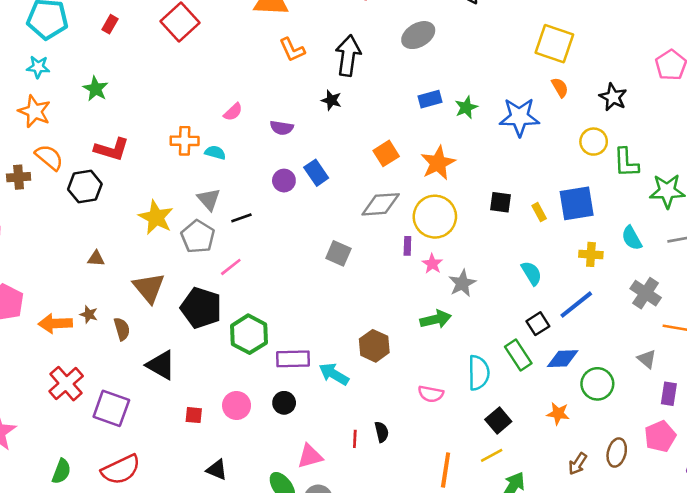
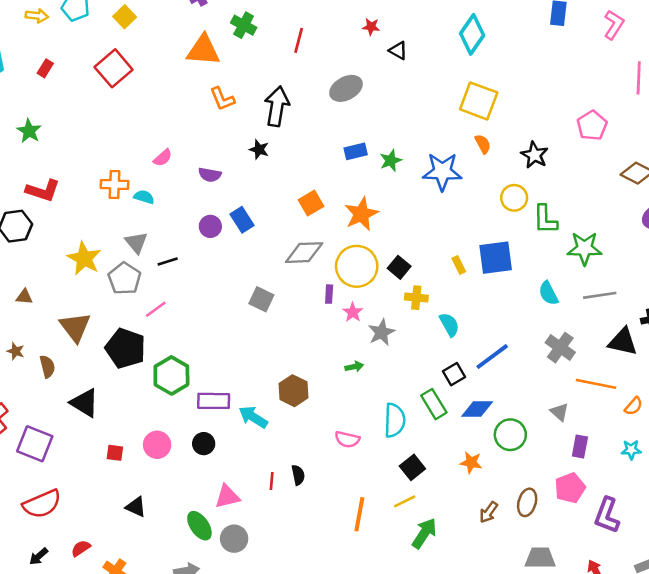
black square: (500, 202) -> (399, 267), moved, turned 30
yellow cross: (591, 254) -> (416, 298), moved
green arrow: (436, 319) -> (354, 367), size x0.6

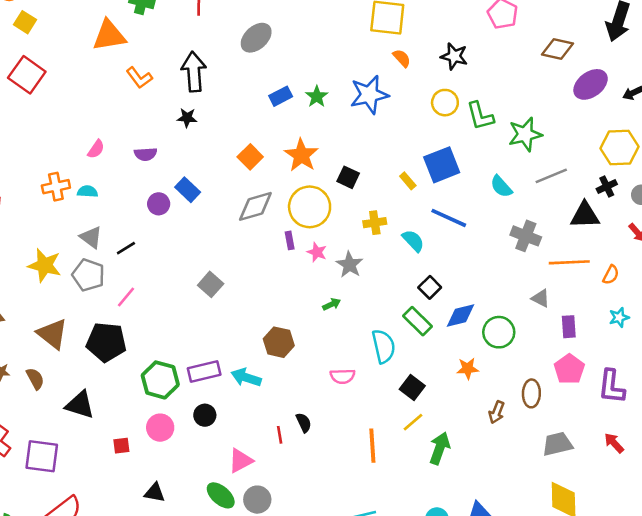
black square: (399, 267) -> (348, 177), moved
gray square: (261, 299) -> (211, 284), moved, turned 30
blue line: (492, 357) -> (449, 218), moved, turned 75
green hexagon: (171, 375) -> (160, 380), moved

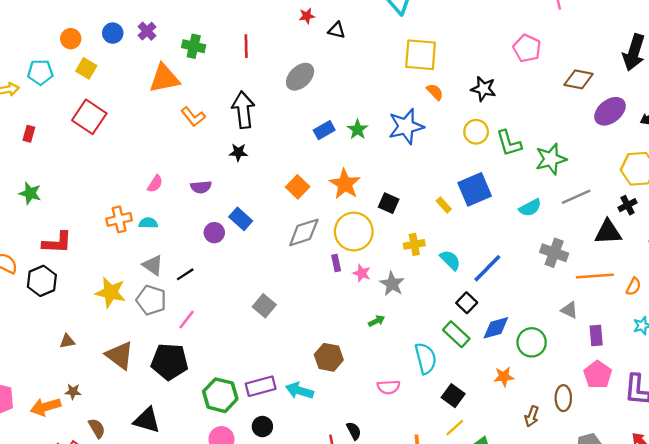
cyan semicircle: (501, 186) -> (530, 208), turned -75
blue line: (449, 218) -> (487, 268), moved, turned -68
brown semicircle: (35, 379) -> (97, 428), moved

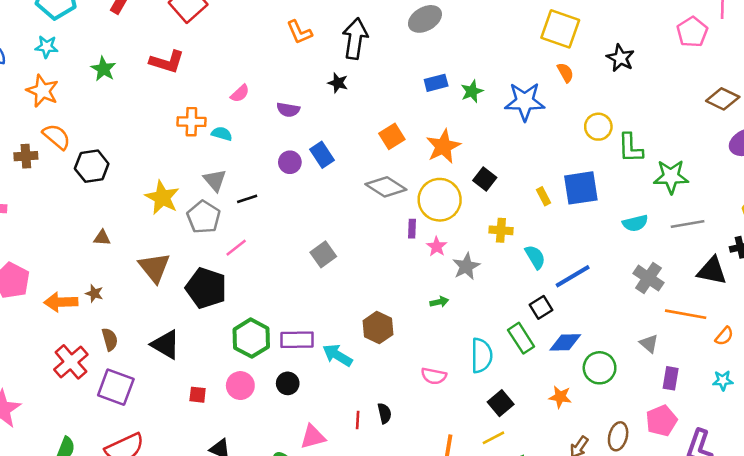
pink pentagon: (527, 48) -> (692, 32), moved
black star: (483, 89) -> (620, 58), moved
gray diamond: (304, 232) -> (386, 187), turned 36
red L-shape: (57, 243) -> (167, 62), moved

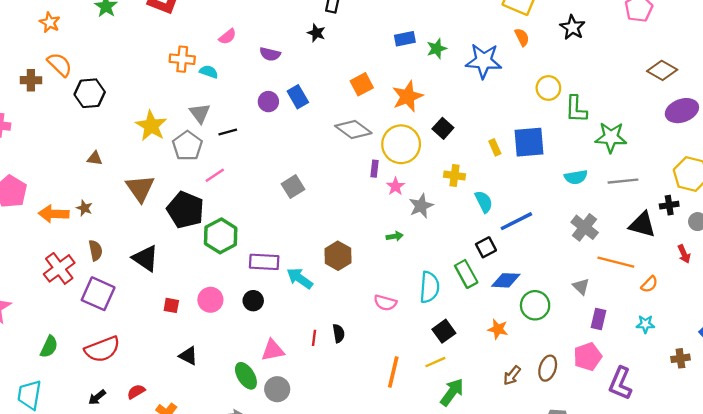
orange star: (42, 91) -> (50, 22), size x0.7
green hexagon: (251, 338) -> (221, 236), moved

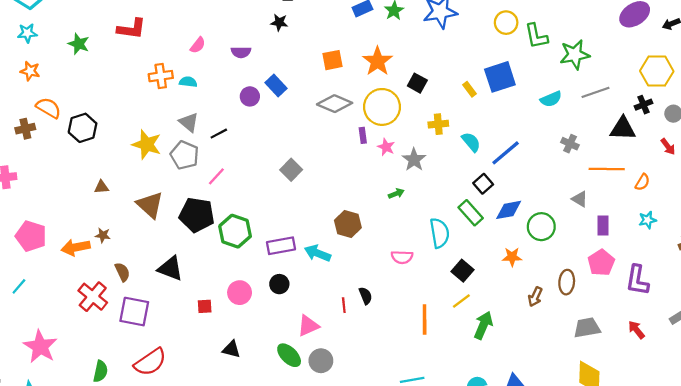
orange square: (362, 84) -> (333, 60), turned 30
gray cross: (585, 227) -> (570, 144), size x0.7

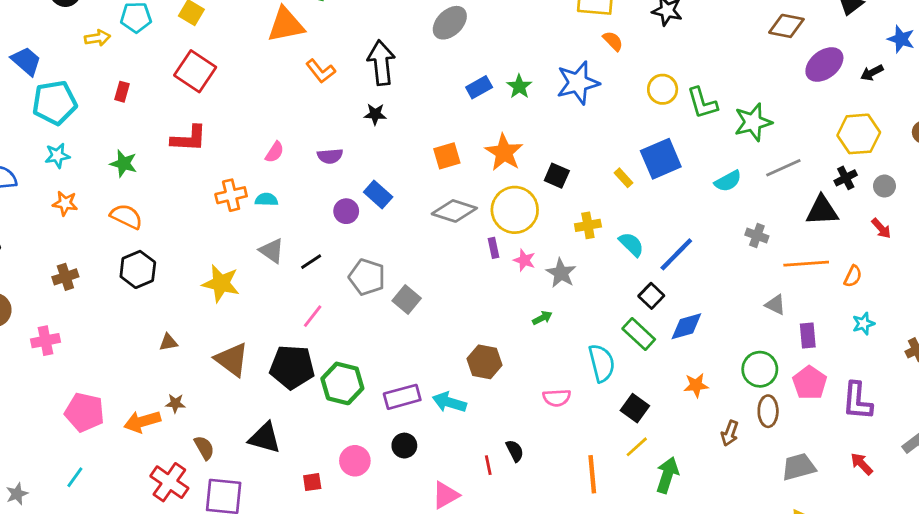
orange semicircle: (49, 108) -> (126, 216), moved
gray pentagon: (185, 155) -> (367, 277), moved
green circle: (541, 227) -> (760, 369), moved

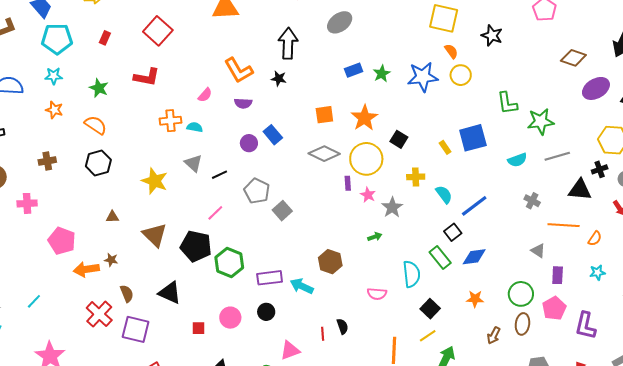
orange L-shape: (321, 71) -> (239, 70), moved, size x1.4
yellow circle: (663, 89) -> (461, 75), moved
pink pentagon: (84, 412) -> (62, 241), moved

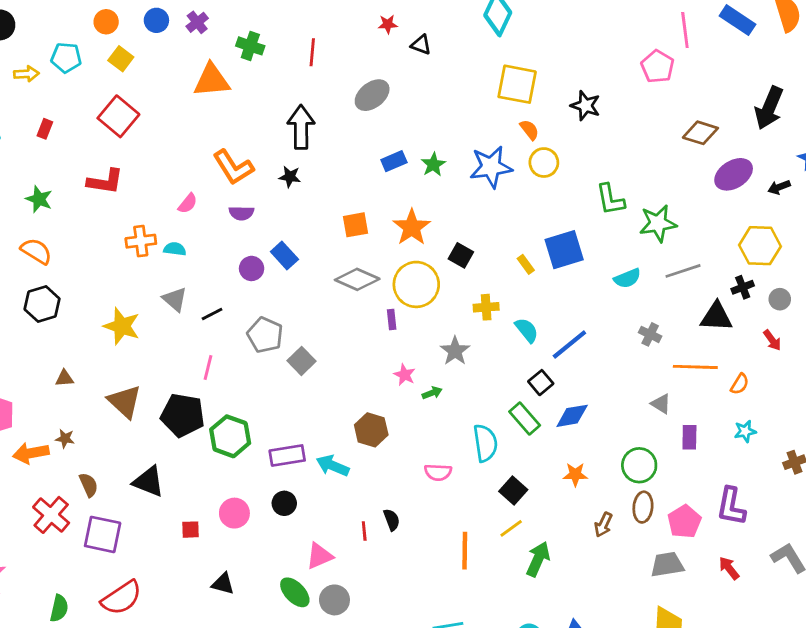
pink star: (368, 195) -> (405, 375), moved
pink line: (215, 213) -> (208, 368), turned -30
pink pentagon: (554, 308) -> (684, 522), moved

